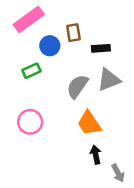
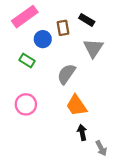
black rectangle: (101, 48) -> (87, 20), moved, turned 35
green rectangle: (31, 71) -> (27, 60), turned 56
gray triangle: (109, 80) -> (93, 48), moved, turned -35

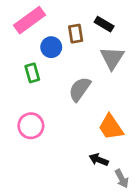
green rectangle: (27, 60) -> (32, 73), turned 42
orange trapezoid: (77, 105) -> (111, 127), moved
black arrow: (82, 133) -> (99, 160), turned -56

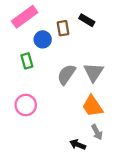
gray triangle: (112, 58) -> (94, 72), moved
black arrow: (99, 160) -> (78, 145), moved
gray arrow: (122, 179) -> (97, 132), moved

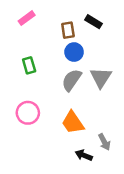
pink rectangle: (25, 17) -> (27, 18), size x0.6
blue circle: (43, 39) -> (74, 52), moved
orange trapezoid: (92, 106) -> (73, 122), moved

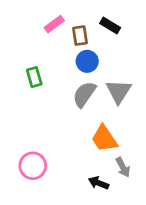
pink rectangle: (27, 18) -> (54, 24), moved
pink circle: (28, 113) -> (33, 166), moved
orange trapezoid: (73, 122) -> (104, 139), moved

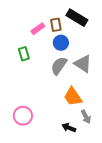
pink rectangle: (54, 24) -> (38, 29), moved
black rectangle: (110, 26) -> (77, 18), size x1.5
gray triangle: (119, 91) -> (83, 64), turned -30

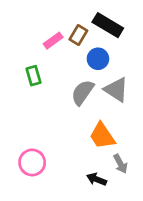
brown rectangle: (56, 25) -> (78, 35), turned 40
blue circle: (61, 43) -> (98, 59), moved

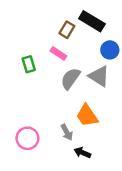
pink rectangle: (53, 41) -> (58, 54), moved, turned 70
blue circle: (98, 59) -> (110, 50), moved
gray arrow: (120, 164) -> (67, 132), moved

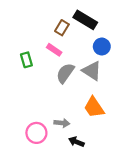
orange trapezoid: (87, 116) -> (94, 107), moved
gray arrow: (67, 132) -> (62, 123), turned -56
pink circle: (27, 138) -> (36, 133), moved

